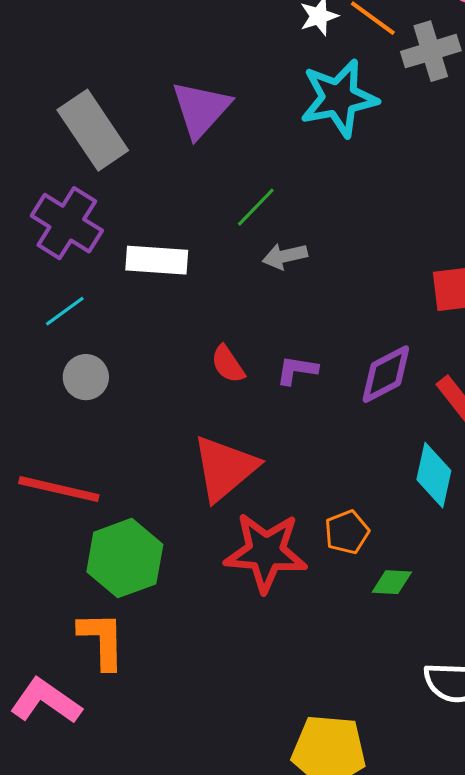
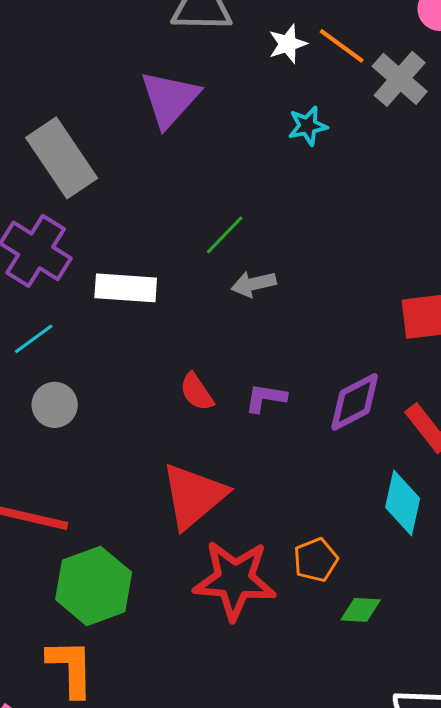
gray cross: (431, 51) -> (400, 79), turned -32
cyan star: (339, 98) -> (308, 126), size x0.5
purple triangle: (201, 109) -> (170, 99), moved

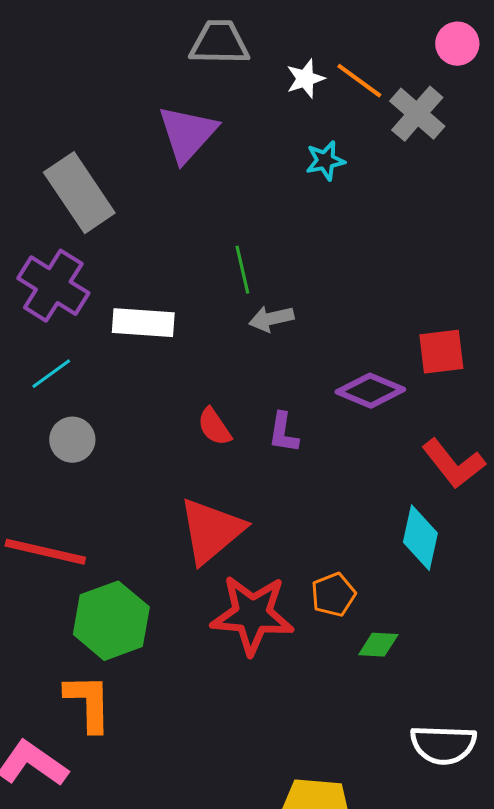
green line: (225, 235) -> (242, 270), turned -57
purple L-shape: (266, 398) -> (283, 433), turned -90
purple diamond: (355, 402) -> (370, 391), moved, turned 50

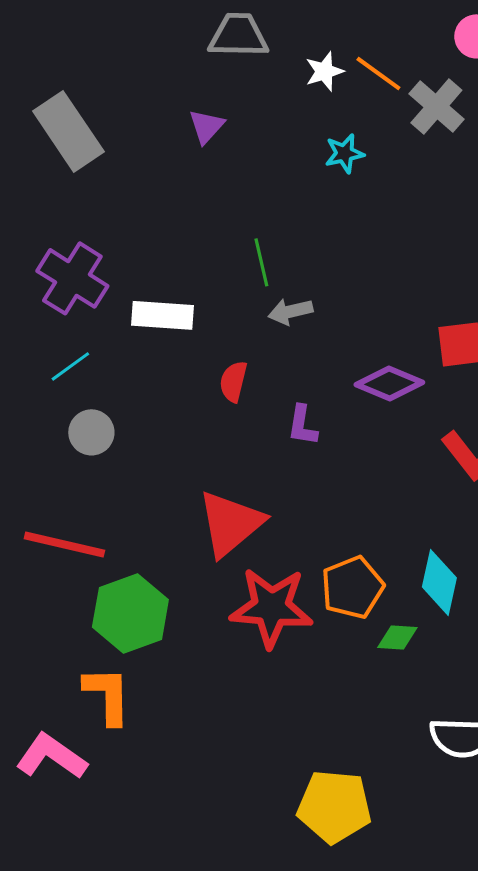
purple triangle: (187, 134) -> (206, 126), size x0.6
gray rectangle: (79, 193) -> (68, 131), moved
red semicircle: (214, 427) -> (233, 381), moved, turned 48
cyan diamond: (420, 538) -> (439, 582), moved
orange pentagon: (333, 595) -> (352, 587), size x1.4

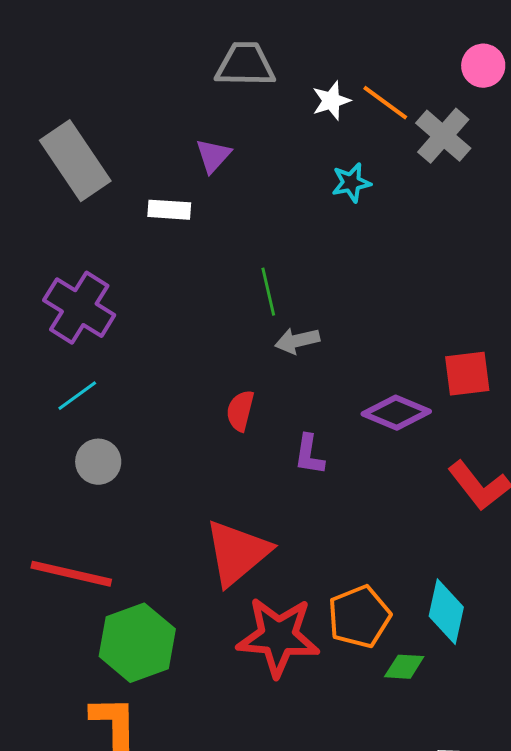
white rectangle: (162, 315) -> (169, 210), moved, size x0.7

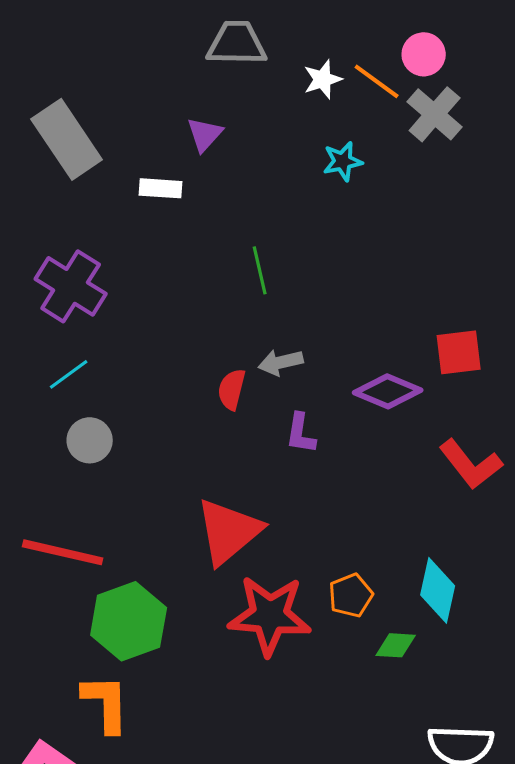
pink circle: (483, 66) -> (424, 54), moved
gray arrow: (297, 341) -> (281, 362), moved
orange pentagon: (359, 617) -> (351, 595), size x0.7

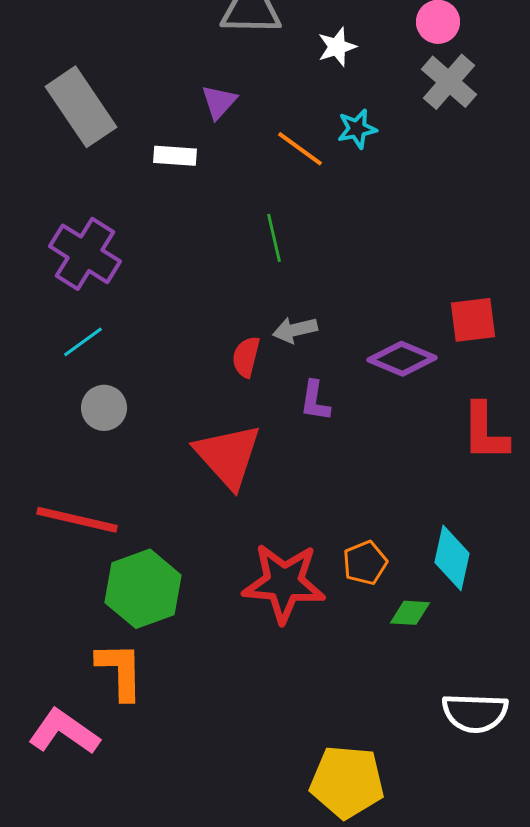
orange line: (377, 81) -> (300, 149), moved
red L-shape: (471, 464) -> (485, 432), turned 38
red triangle: (229, 531) -> (228, 456), moved, turned -32

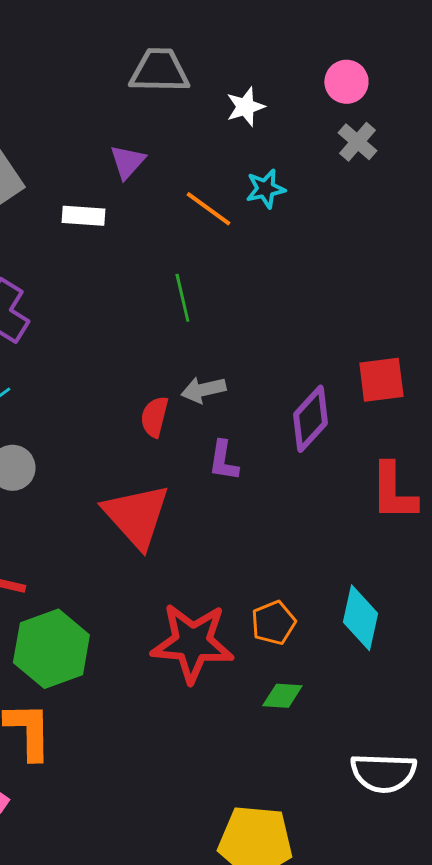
gray cross: (449, 82) -> (357, 142), size x0.7
purple diamond: (402, 359) -> (310, 419), turned -70
green diamond: (410, 613) -> (282, 696), moved

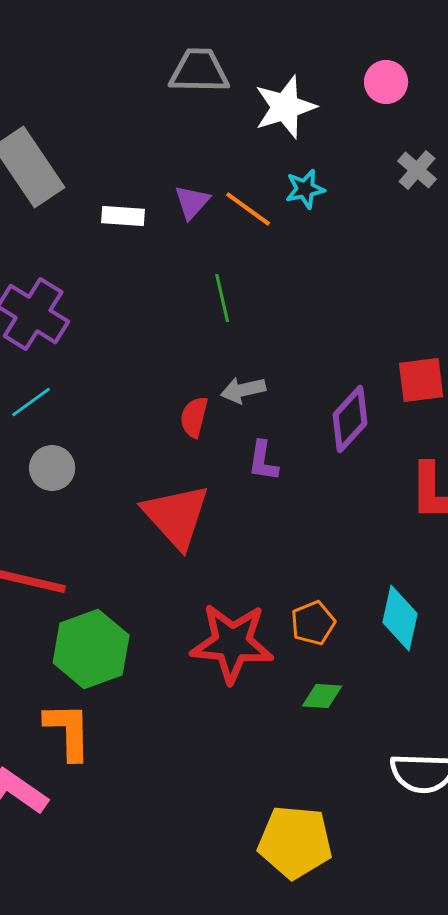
white star: (245, 107) -> (285, 107), size x1.6
gray cross: (357, 142) -> (417, 170), moved
purple triangle: (127, 162) -> (192, 202), moved

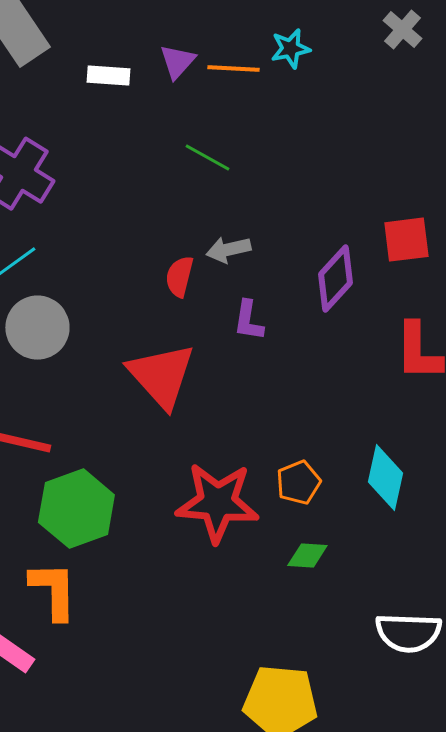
orange line: (248, 209) -> (233, 69), turned -33
green line: (222, 298) -> (207, 158), turned -48
gray circle: (52, 468) -> (37, 328), size x1.4

